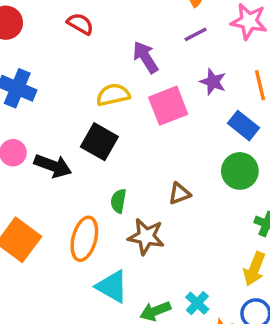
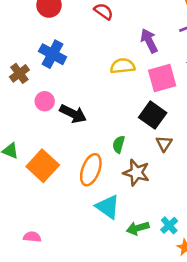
black square: (99, 142) -> (153, 115), moved
brown triangle: (179, 194) -> (164, 144), turned -42

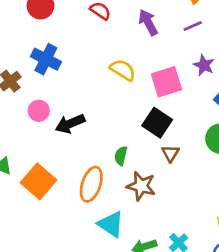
purple arrow: (149, 41) -> (148, 22), moved
yellow semicircle: (123, 66) -> (123, 70), turned 40
black arrow: (73, 114) -> (70, 124), turned 132

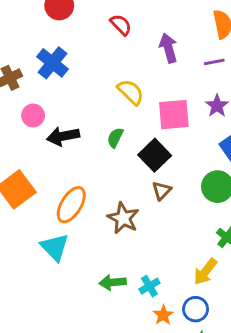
green semicircle: (121, 156) -> (115, 138), moved
cyan triangle: (111, 224) -> (55, 247), moved

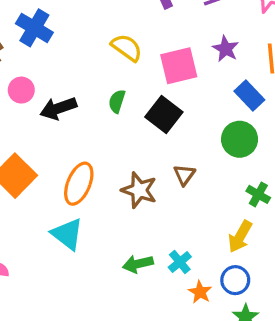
brown triangle: (162, 191) -> (184, 175), moved

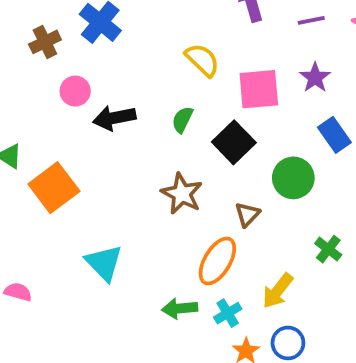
green circle: (240, 139) -> (293, 178), moved
orange ellipse: (79, 184) -> (217, 261), moved
brown star: (139, 190) -> (182, 194), moved
yellow arrow: (240, 236) -> (278, 291), moved

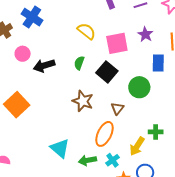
blue rectangle: (334, 135) -> (158, 63), turned 42
green cross: (328, 249) -> (156, 132), moved, turned -32
cyan triangle: (104, 263) -> (60, 148), moved

